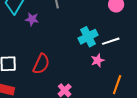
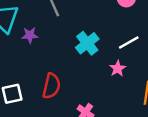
cyan cross: (88, 37) -> (87, 43), moved

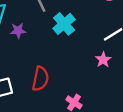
cyan cross: (87, 43) -> (64, 24), moved

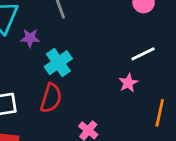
cyan cross: (64, 24) -> (58, 63), moved

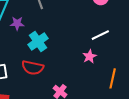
red semicircle: (51, 98) -> (33, 68), turned 85

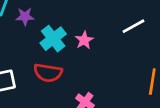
pink star: (89, 56) -> (84, 40), moved

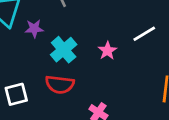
pink star: (84, 40) -> (107, 51), moved

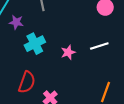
red semicircle: (60, 84) -> (27, 82), moved, turned -90

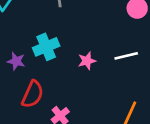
purple star: (16, 22) -> (16, 61), moved

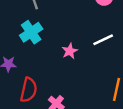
cyan cross: (46, 47) -> (31, 32), moved

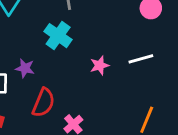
cyan cross: (31, 32) -> (58, 36), turned -30

